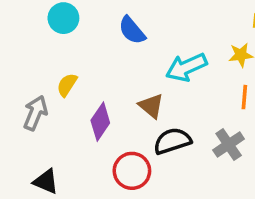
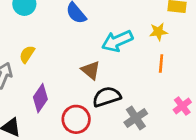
purple diamond: (100, 122) -> (40, 98), moved
gray cross: (229, 145) -> (136, 118), moved

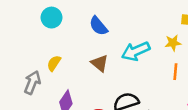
brown triangle: (91, 70) -> (100, 63), moved

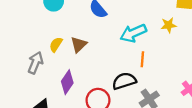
brown triangle: (100, 63) -> (79, 45), moved, turned 36
orange line: (175, 72) -> (142, 59), moved

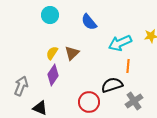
gray arrow: (35, 63) -> (21, 86), moved
purple diamond: (67, 82) -> (53, 75), moved

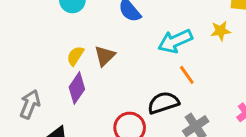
orange line: (128, 66) -> (187, 75), turned -40

